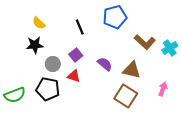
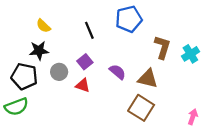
brown L-shape: (145, 42) -> (162, 47), turned -115
black pentagon: (48, 89) -> (24, 76), moved
pink arrow: (163, 89) -> (193, 117), moved

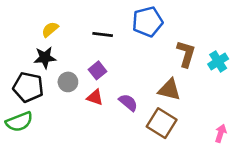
yellow semicircle: (43, 26) -> (50, 29), turned 96
black line: (89, 30) -> (103, 35), turned -60
purple semicircle: (117, 72) -> (128, 103), moved

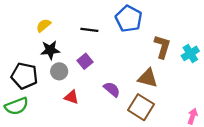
blue pentagon: (148, 22) -> (129, 19), turned -30
black star: (45, 58) -> (50, 50), moved
red triangle: (95, 97) -> (72, 97), moved

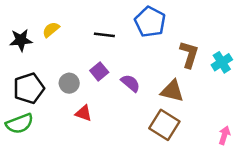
black star: (50, 50) -> (21, 40), moved
black pentagon: (24, 76) -> (29, 88), turned -30
purple semicircle: (112, 89) -> (130, 83), moved

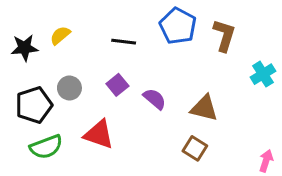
brown L-shape: (189, 54) -> (224, 35), moved
gray circle: (69, 83) -> (69, 88), moved
red triangle: (83, 113) -> (99, 134), size x1.5
green semicircle: (20, 124) -> (46, 147), moved
brown square: (164, 125) -> (195, 148), size x0.7

